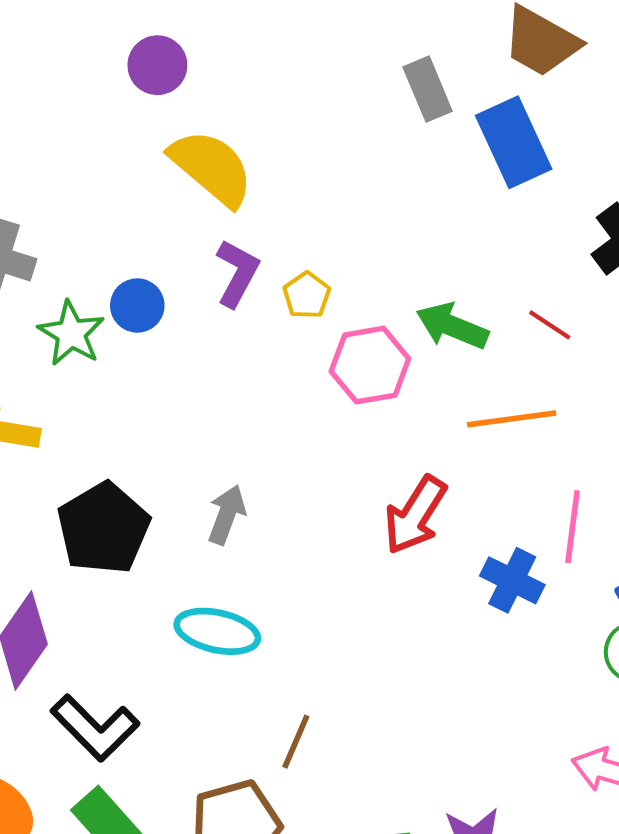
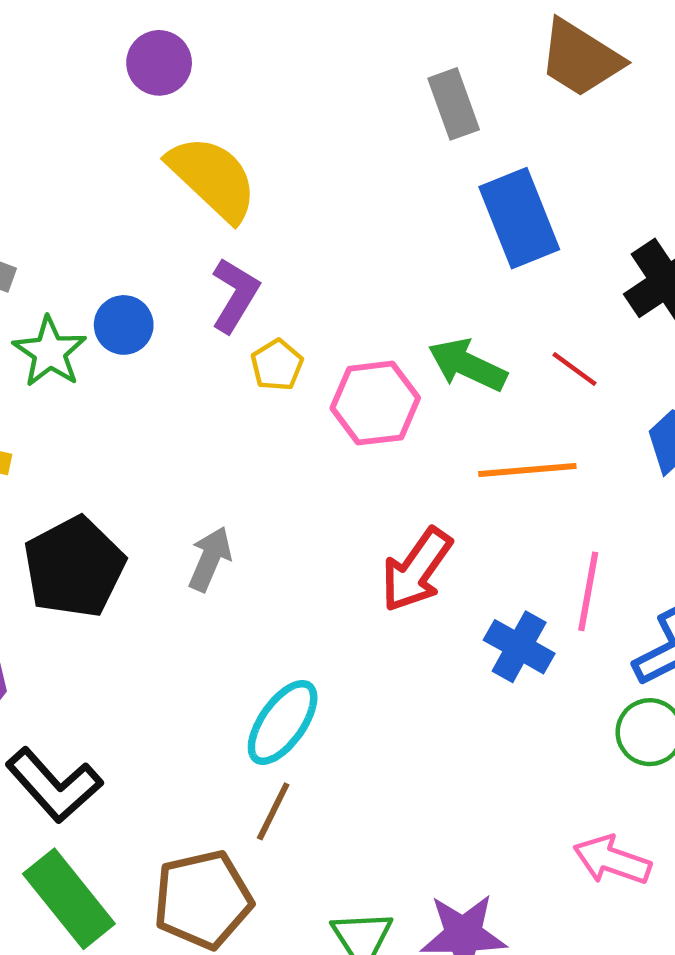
blue rectangle: (514, 142) -> (519, 218), moved
yellow pentagon: (307, 295) -> (277, 365), moved
cyan ellipse: (217, 631) -> (283, 722), moved, turned -70

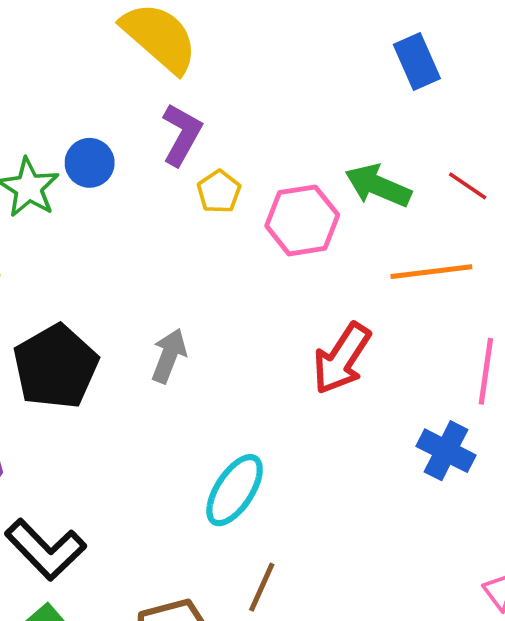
blue rectangle: (519, 218) -> (417, 61), size x0.7
blue cross: (519, 647) -> (446, 451), moved
brown line: (273, 811) -> (262, 587), moved

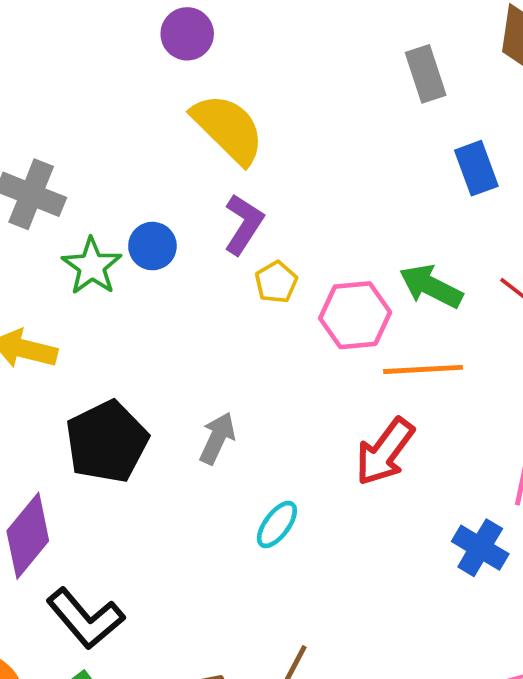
orange line: (431, 272) -> (423, 369), moved
cyan ellipse: (235, 490) -> (277, 525), moved, size x0.7

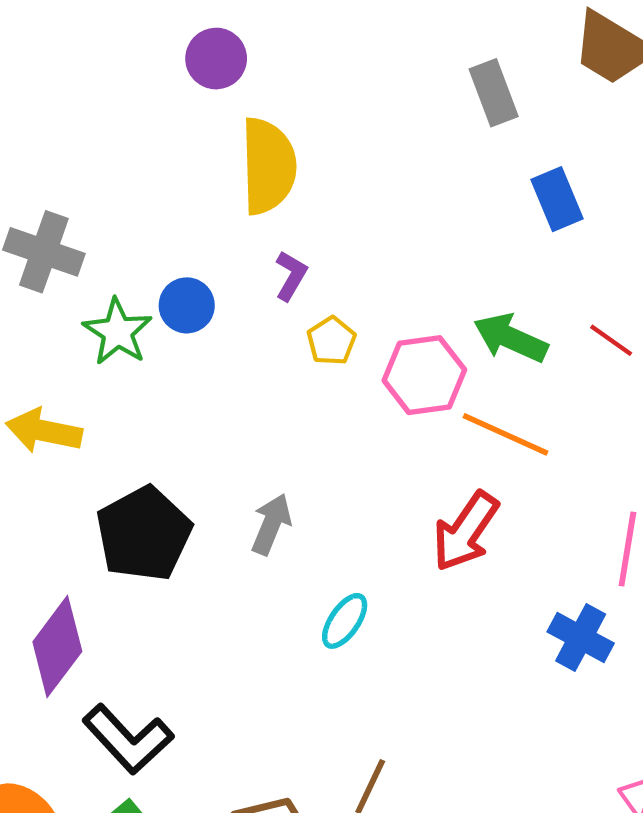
yellow semicircle: (228, 129) -> (268, 166), turned 46
purple L-shape: (244, 224) -> (291, 276), size x0.7
orange line: (423, 369) -> (506, 434), turned 30

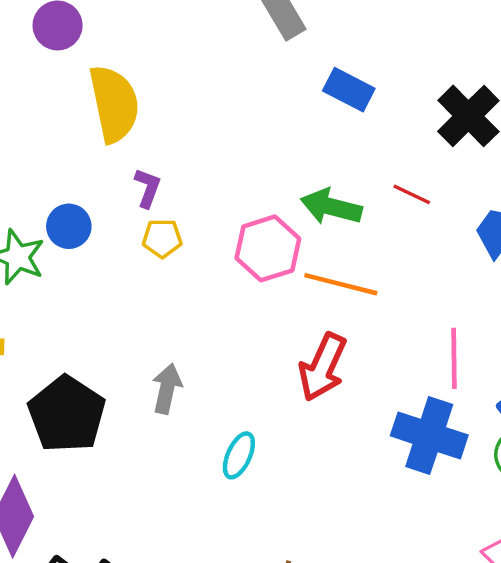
blue rectangle: (557, 199) -> (349, 90), turned -30
yellow pentagon: (331, 341) -> (162, 238), moved, turned -30
blue cross: (581, 637) -> (429, 435), size x1.4

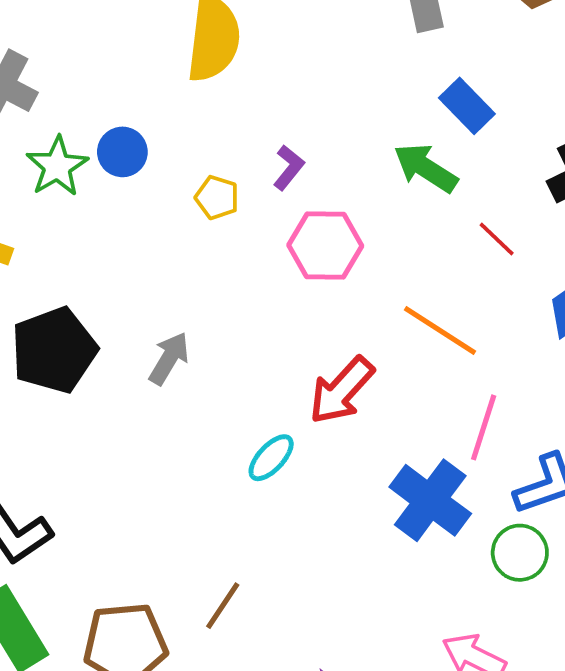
purple L-shape: (148, 188) -> (289, 168), moved
green arrow: (331, 207) -> (426, 168), moved
orange line: (341, 284) -> (440, 330), moved
cyan ellipse: (239, 455) -> (271, 458), moved

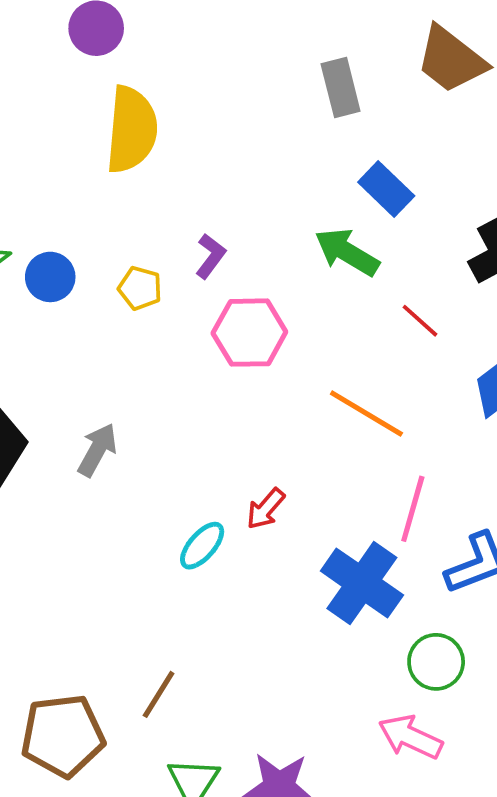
blue circle: (122, 152) -> (50, 277), moved
red arrow: (341, 390) -> (266, 509), moved, size x0.6
green circle: (520, 553) -> (436, 662), moved

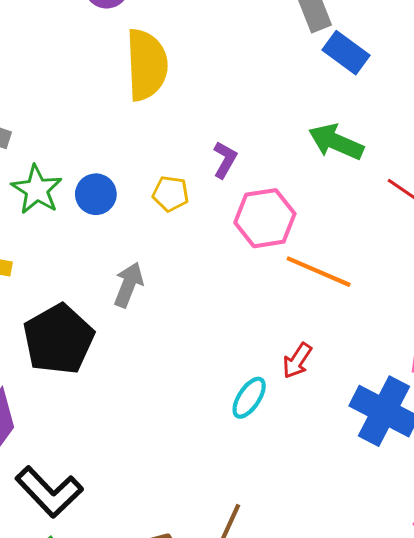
blue rectangle: (386, 189) -> (346, 53), moved
orange line: (366, 414) -> (319, 272), moved
gray arrow: (97, 450) -> (128, 285), moved

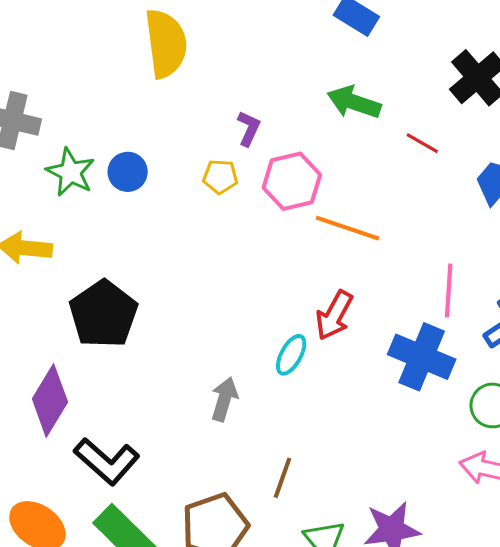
yellow pentagon: (171, 194) -> (220, 177), moved
gray arrow: (128, 285) -> (224, 399), moved
red arrow: (297, 361) -> (334, 315), size x1.4

